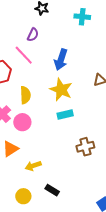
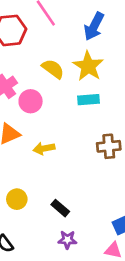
yellow semicircle: (25, 95) -> (53, 69), moved, turned -60
yellow arrow: (33, 166) -> (44, 148), moved
black rectangle: (52, 190) -> (60, 208), moved

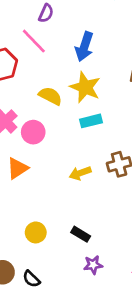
yellow arrow: (44, 148) -> (80, 173), moved

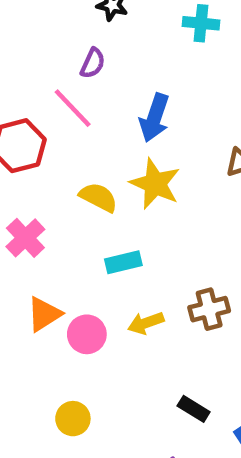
cyan rectangle: (91, 121) -> (123, 262), moved
pink circle: (33, 132) -> (87, 334), moved
black rectangle: (81, 234) -> (194, 409), moved

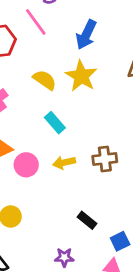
cyan rectangle: (123, 262) -> (55, 123), turned 55

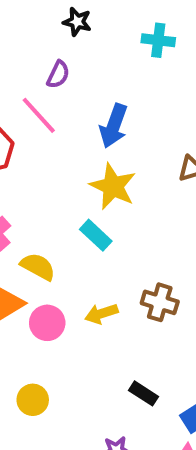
yellow semicircle: (45, 80) -> (38, 267), moved
cyan rectangle: (55, 123) -> (96, 235), moved
brown cross: (105, 159) -> (160, 302), turned 30

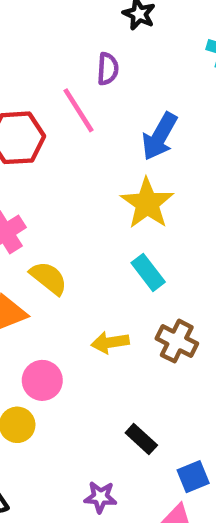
purple semicircle: (58, 75) -> (108, 69), turned -32
cyan rectangle: (96, 235) -> (148, 272), moved
pink circle: (47, 323) -> (42, 380), moved

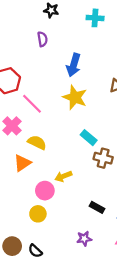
pink line: (79, 110) -> (32, 104), moved
cyan rectangle: (148, 272) -> (89, 138), moved
yellow arrow: (110, 342) -> (63, 176), moved

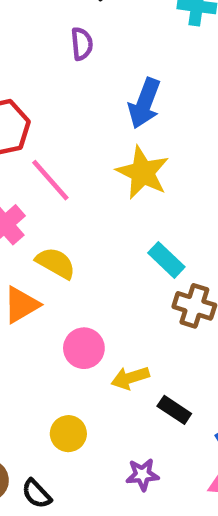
yellow arrow: (63, 176) -> (130, 378), moved
pink circle: (45, 191) -> (84, 348), moved
yellow circle: (38, 214) -> (68, 434), moved

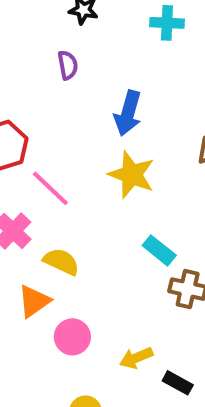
pink circle: (84, 348) -> (72, 337), moved

